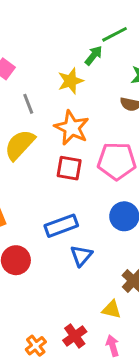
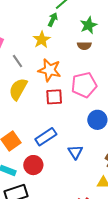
blue rectangle: (61, 226) -> (46, 137), moved

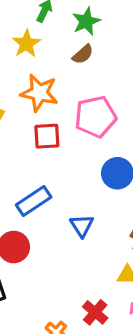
green star: (88, 25) -> (86, 21), moved
brown semicircle: (84, 46) -> (83, 54), moved, turned -40

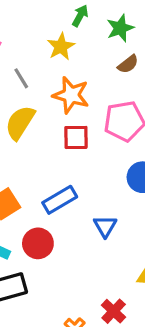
brown semicircle: (83, 54) -> (128, 64), moved

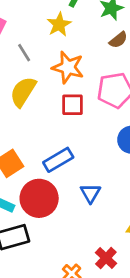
blue triangle: (105, 226) -> (90, 193), moved
red circle: (38, 243) -> (39, 198), size x1.4

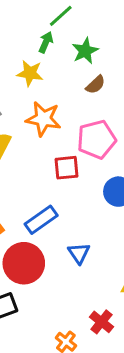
yellow star: (59, 25) -> (30, 73), turned -30
red square: (72, 105) -> (66, 168), moved

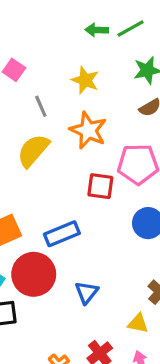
green arrow: (46, 42) -> (97, 30), moved, turned -125
blue triangle: (79, 253) -> (87, 292), moved

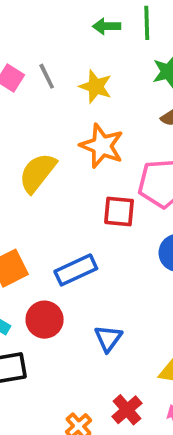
green line: (131, 28) -> (147, 23), turned -60
gray line: (41, 106) -> (47, 76), moved
red circle: (34, 274) -> (45, 320), size x0.7

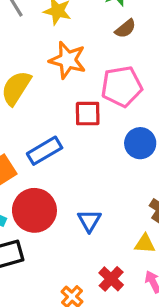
blue rectangle: (76, 270) -> (45, 151), moved
red circle: (45, 320) -> (34, 210), size x1.4

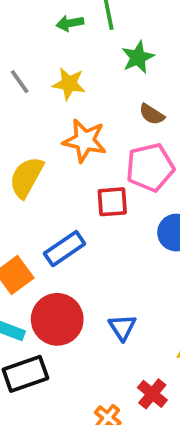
brown semicircle: (125, 29) -> (152, 114), moved, turned 75

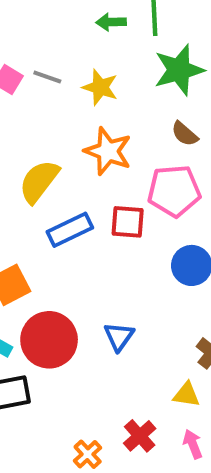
green star: (138, 57) -> (179, 70), size x1.4
gray line: (20, 82) -> (47, 77), turned -44
blue rectangle: (65, 249) -> (70, 230), moved
blue triangle: (122, 327) -> (119, 336), moved

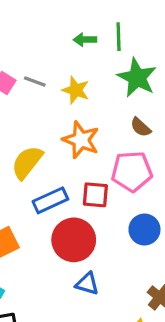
green star: (179, 70) -> (137, 78), turned -30
blue triangle: (119, 336) -> (87, 284), turned -50
red circle: (49, 340) -> (74, 240), moved

